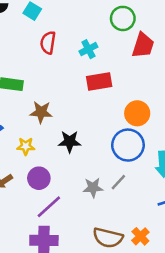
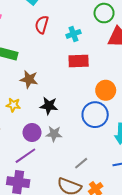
purple circle: (39, 178) -> (32, 133), moved
gray line: (118, 182) -> (81, 163), moved
gray star: (93, 188) -> (54, 134), moved

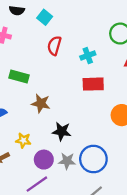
yellow star: (13, 105) -> (23, 140), moved
blue circle: (95, 115) -> (93, 159), moved

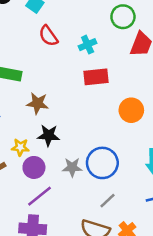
red semicircle: (54, 46) -> (48, 36), turned -48
black star: (62, 131) -> (48, 135), moved
purple circle: (44, 160) -> (34, 167), moved

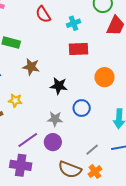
black star: (48, 135) -> (59, 86), moved
blue circle: (102, 163) -> (82, 108), moved, size x0.7
purple circle: (34, 167) -> (53, 142), moved
gray line: (108, 201) -> (92, 150), moved

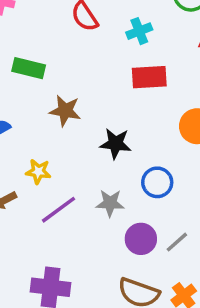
purple line: (28, 140) -> (58, 210), moved
purple circle: (53, 142) -> (141, 239), moved
gray line: (92, 150) -> (177, 242), moved

